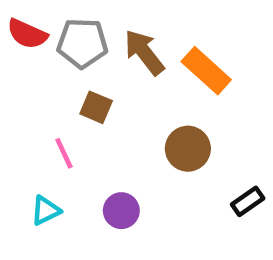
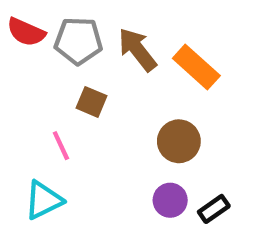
black rectangle: (248, 201) -> (214, 209), moved
cyan triangle: (46, 211) -> (43, 200), size x1.4
purple circle: (121, 211) -> (170, 200), moved

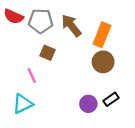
orange rectangle: (196, 67) -> (102, 35), turned 70
brown circle: (179, 141) -> (103, 62), moved
black rectangle: (214, 209) -> (111, 99), moved

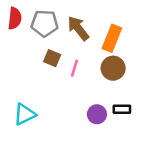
red semicircle: (14, 17) -> (15, 18), turned -108
pink line: (32, 75) -> (74, 68), moved, turned 42
black rectangle: (111, 99) -> (122, 109), turned 35

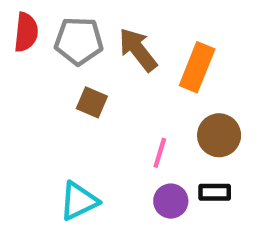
pink line: (74, 68) -> (160, 153), moved
brown circle: (113, 68) -> (219, 135), moved
cyan triangle: (25, 114) -> (79, 201), moved

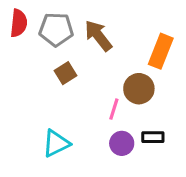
orange rectangle: (197, 67) -> (161, 51), moved
brown square: (92, 102) -> (65, 73), turned 35
brown circle: (219, 135) -> (139, 89), moved

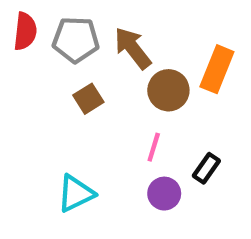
brown circle: (139, 89) -> (168, 90), moved
black rectangle: (153, 137) -> (206, 168), moved, turned -55

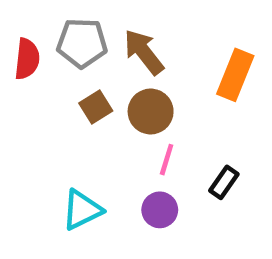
red semicircle: (25, 31) -> (27, 59), moved
brown circle: (168, 90) -> (151, 111), moved
purple circle: (164, 194) -> (160, 210), moved

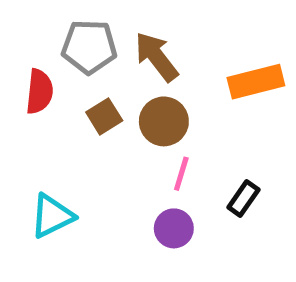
red semicircle: (27, 59) -> (39, 92), moved
orange rectangle: (235, 75) -> (256, 82), turned 54
cyan triangle: (82, 210) -> (52, 216), moved

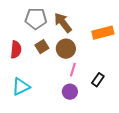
red semicircle: (39, 92) -> (16, 50), moved

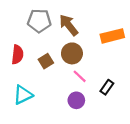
brown square: (42, 47) -> (46, 61), moved
pink line: (73, 70) -> (80, 76), turned -64

